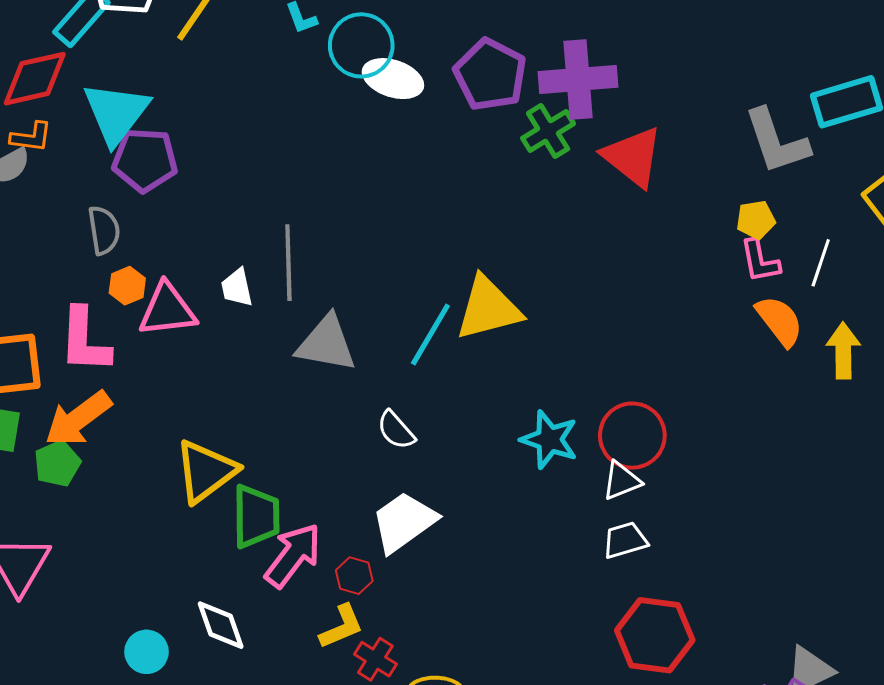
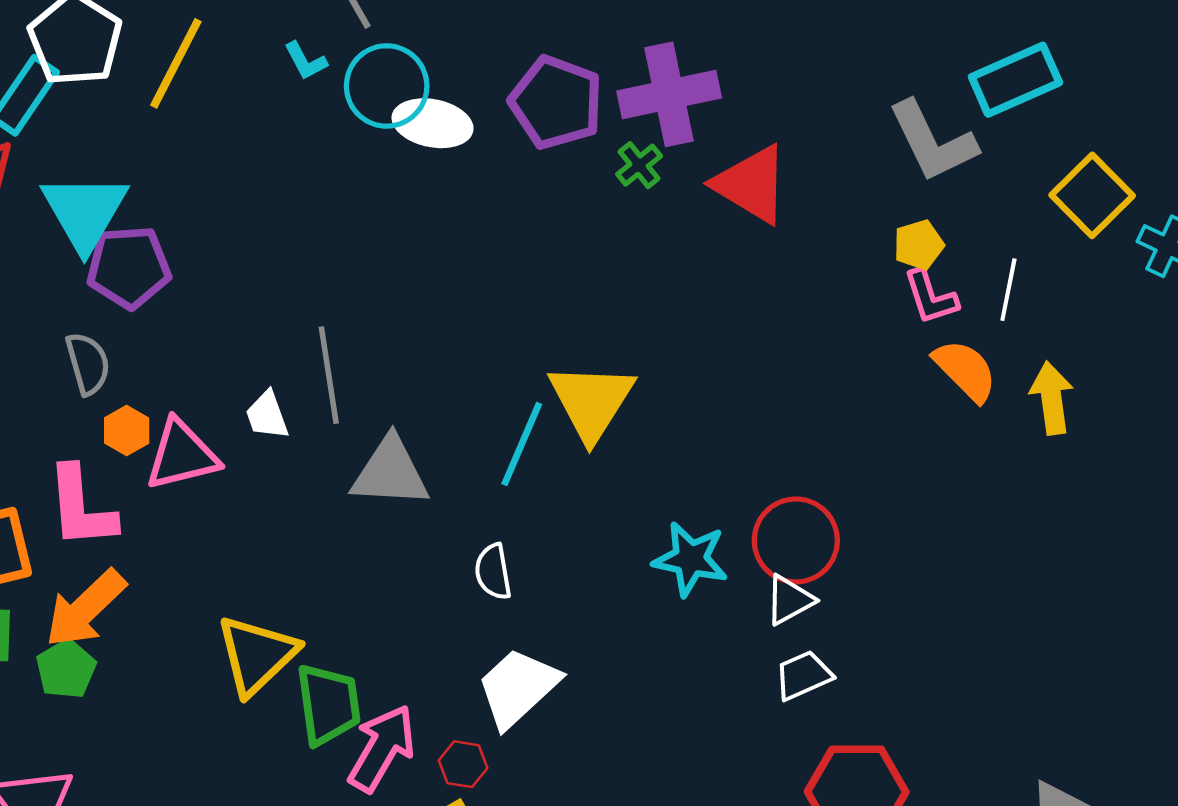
green cross: (548, 131) -> (639, 165), size x0.7
yellow triangle: (488, 308) -> (591, 401), turned -36
white semicircle: (396, 430) -> (493, 572), turned 39

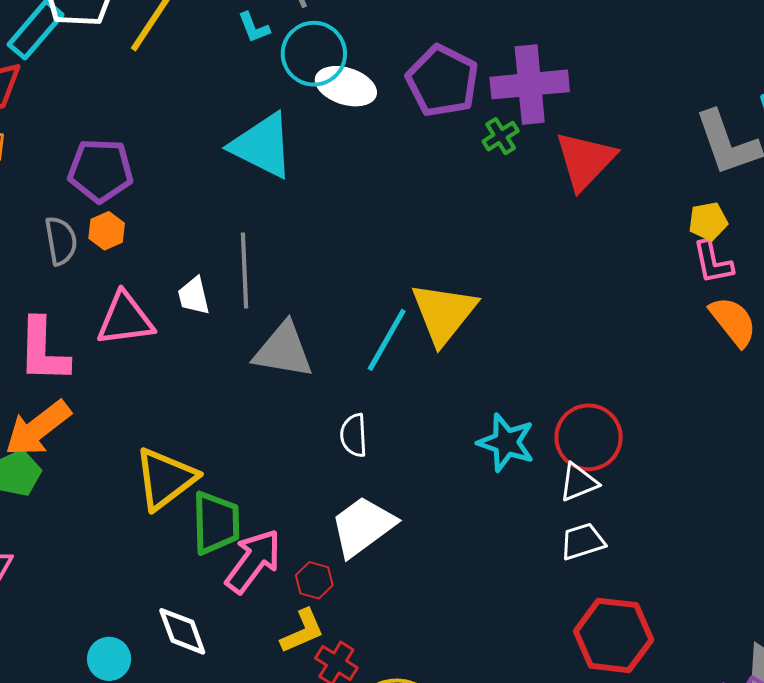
red triangle: (751, 184) -> (585, 160), turned 36
cyan triangle: (85, 212) -> (262, 146), moved, turned -40
orange hexagon: (127, 431) -> (107, 231), moved

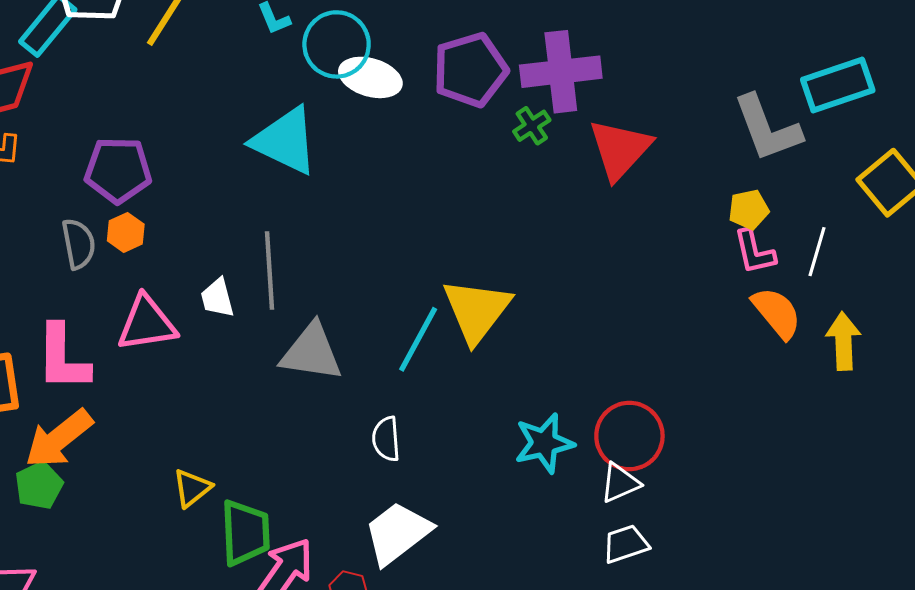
purple pentagon: (442, 81) -> (470, 70), turned 30
cyan star: (506, 443) -> (544, 443), turned -30
yellow triangle: (165, 479) -> (192, 488), size x0.6

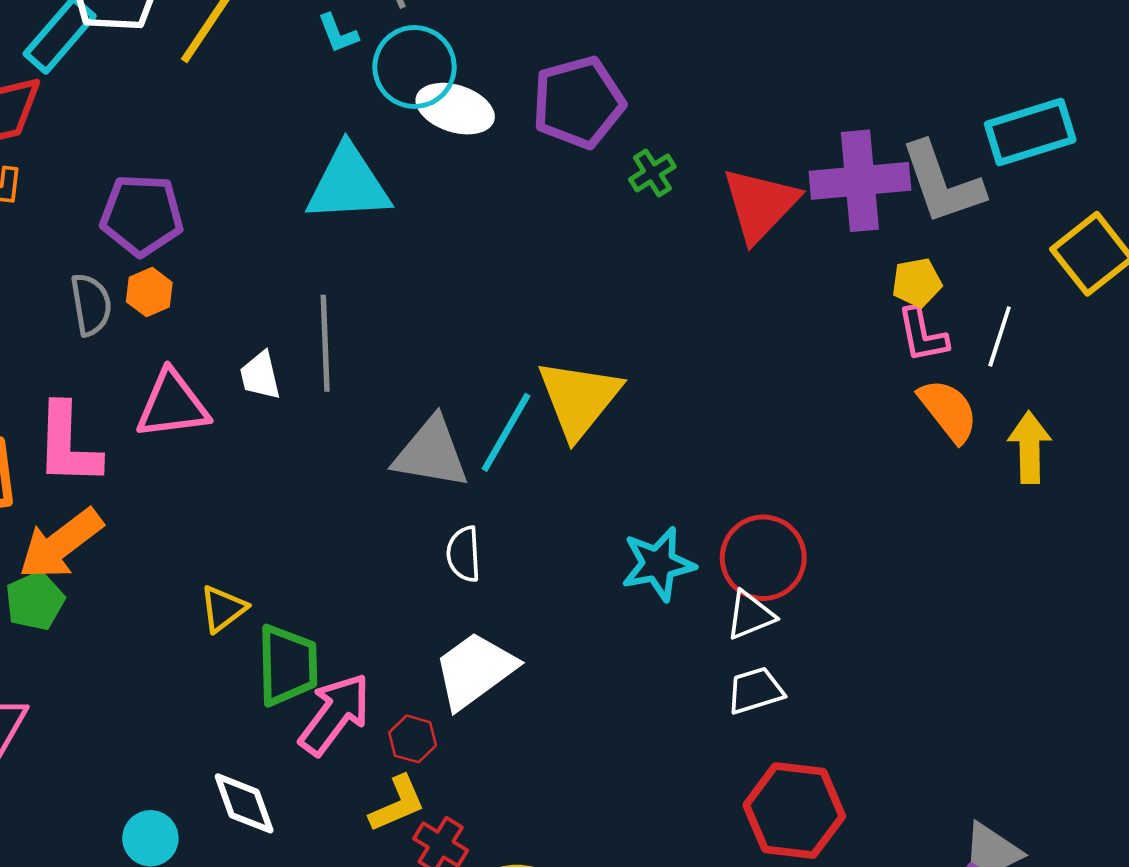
purple cross: (561, 72) -> (860, 181), moved
cyan triangle: (285, 141) -> (348, 184), turned -30
gray triangle: (311, 352) -> (431, 453), moved

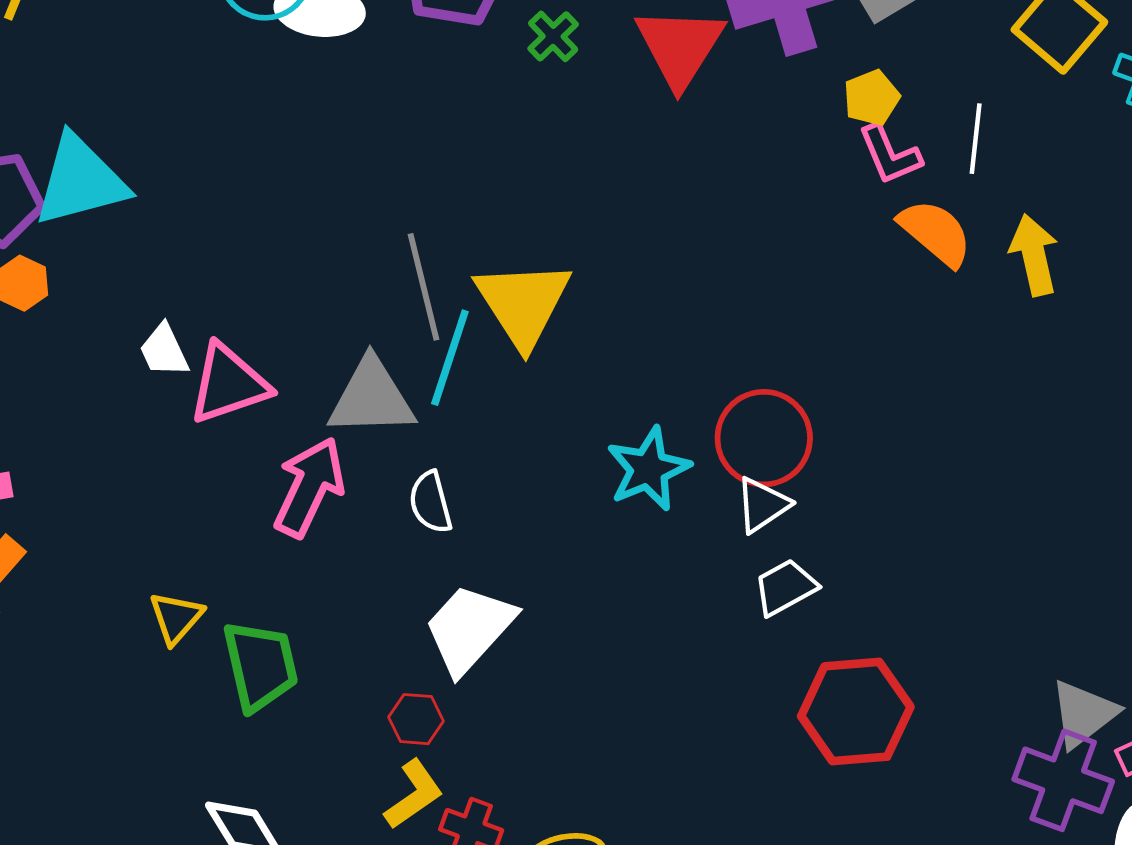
cyan triangle: (348, 184) -> (80, 181), moved
gray line: (325, 343) -> (423, 287), moved
pink triangle: (172, 405) -> (229, 384), moved
pink arrow: (335, 714) -> (309, 487), moved

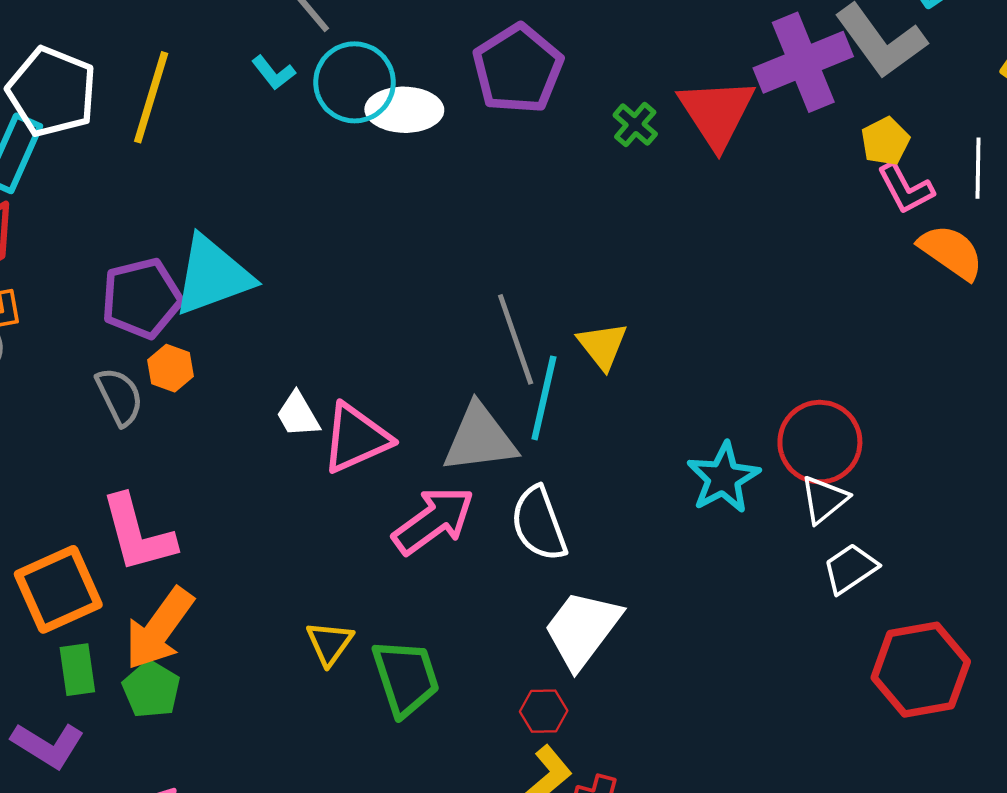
green cross: (553, 36) -> (635, 125), moved
yellow triangle: (523, 303) -> (602, 346), size x0.6
pink arrow: (309, 487) -> (434, 520), turned 34
white semicircle: (431, 502) -> (539, 524), size x1.4

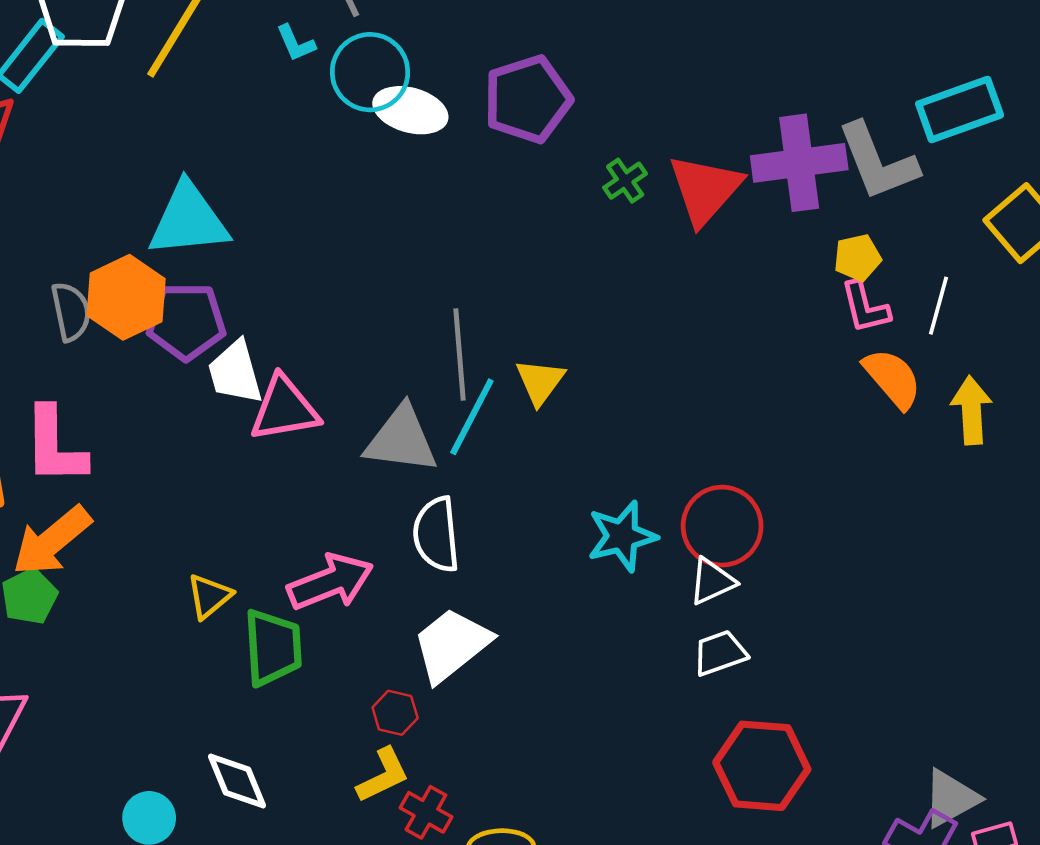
purple pentagon: (142, 298) -> (186, 321), moved
orange hexagon: (171, 368) -> (126, 297), size x1.8
white trapezoid: (298, 415) -> (235, 372), size x1.4
pink arrow: (434, 520) -> (330, 582), moved

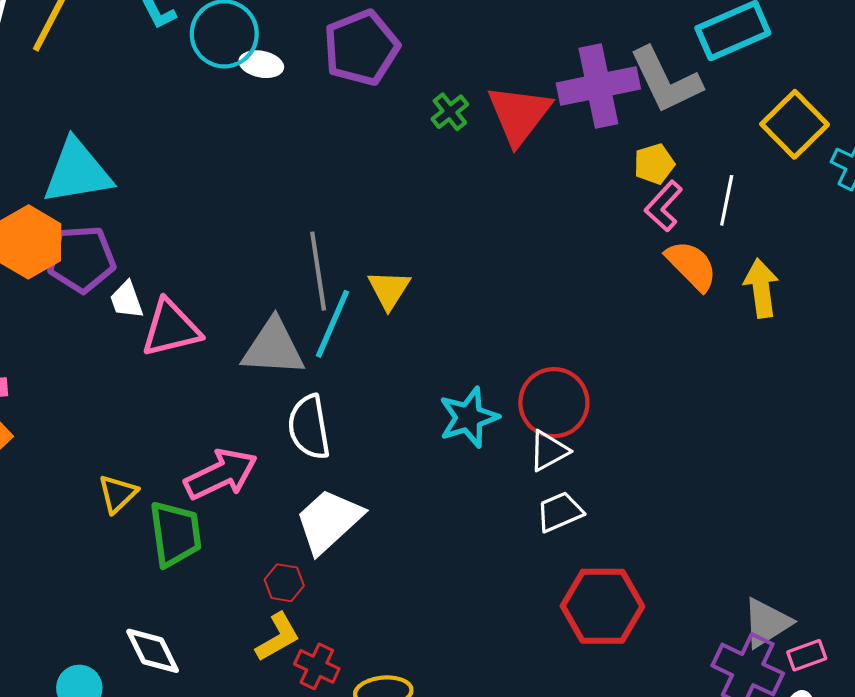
white ellipse: (410, 110) -> (261, 64), size x0.7
pink L-shape: (865, 307) -> (664, 206), turned 60
white trapezoid: (235, 372) -> (127, 300), size x0.7

